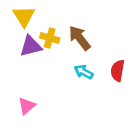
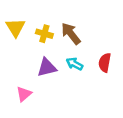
yellow triangle: (24, 16) -> (15, 28), moved
purple triangle: (31, 46) -> (47, 67), moved

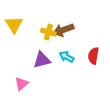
yellow cross: (44, 34) -> (48, 32), moved
brown arrow: (71, 34) -> (63, 30), turned -72

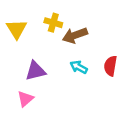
yellow cross: (48, 32) -> (53, 23), moved
purple triangle: (42, 60) -> (36, 71), moved

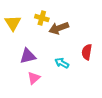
cyan arrow: (79, 67) -> (62, 63), moved
pink triangle: (25, 99) -> (34, 78), moved

